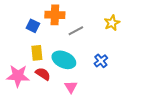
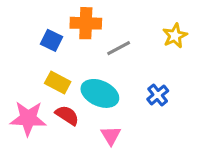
yellow rectangle: (37, 53) -> (58, 83), turned -56

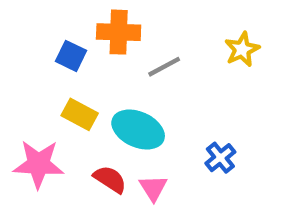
blue cross: (158, 95) -> (220, 158), moved
red semicircle: (67, 115) -> (110, 179), moved

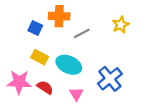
blue cross: (220, 158) -> (110, 79), size x1.6
red semicircle: (110, 179) -> (45, 87), moved

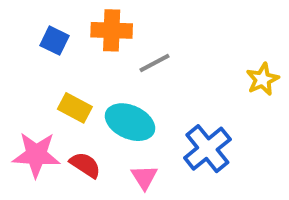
yellow star: (121, 25) -> (262, 79), moved
blue square: (35, 28) -> (55, 41), moved

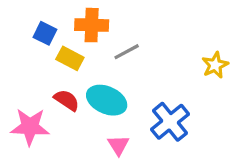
yellow rectangle: (75, 108) -> (70, 58), moved
red semicircle: (85, 165) -> (67, 100), moved

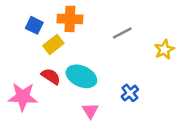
gray line: (127, 52) -> (122, 33), moved
yellow rectangle: (70, 58) -> (53, 44), turned -66
blue cross: (170, 122) -> (130, 93), size x0.6

